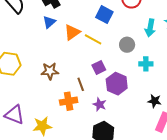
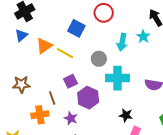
cyan cross: (146, 64) -> (118, 78), size x1.6

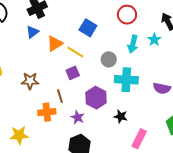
red circle: (104, 13) -> (127, 15), moved
purple square: (70, 81) -> (73, 73), moved
black star: (126, 115) -> (121, 116), moved

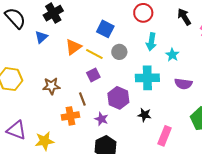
blue triangle: (33, 32) -> (41, 37), moved
cyan star: (154, 40) -> (172, 55), moved
gray circle: (109, 59) -> (119, 52), moved

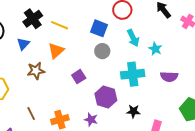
blue square: (105, 29) -> (99, 28), moved
cyan arrow: (151, 42) -> (133, 38), turned -30
yellow line: (94, 54) -> (59, 25), moved
brown star: (51, 86) -> (36, 71), moved
brown line: (82, 99) -> (31, 113), moved

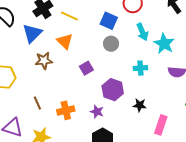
blue triangle: (23, 44) -> (32, 33), size x1.5
cyan star: (155, 49) -> (164, 44), size x1.5
orange triangle: (56, 51) -> (65, 41), turned -36
cyan cross: (133, 74) -> (140, 68), size x0.6

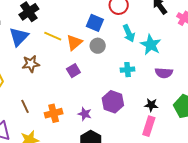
yellow line: (69, 16) -> (53, 36), moved
orange triangle: (65, 41) -> (74, 42), moved, turned 36
purple hexagon: (113, 90) -> (113, 102), moved
black star: (140, 105) -> (151, 105), moved

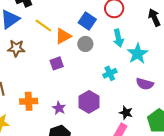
cyan cross: (128, 70) -> (110, 73), turned -32

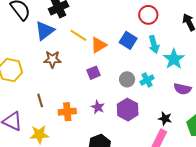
blue square: (87, 21) -> (128, 40), moved
gray circle: (85, 44) -> (127, 79), moved
purple star: (59, 108) -> (98, 107), moved

